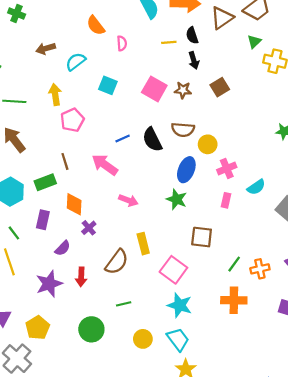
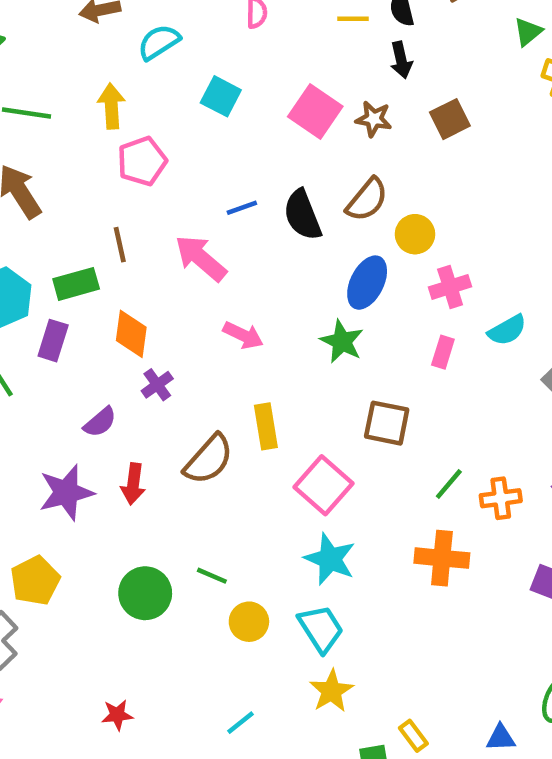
brown semicircle: (183, 130) -> (367, 200), turned -60
purple rectangle: (43, 220) -> (53, 341), moved
green line: (124, 304) -> (212, 576), moved, turned 32

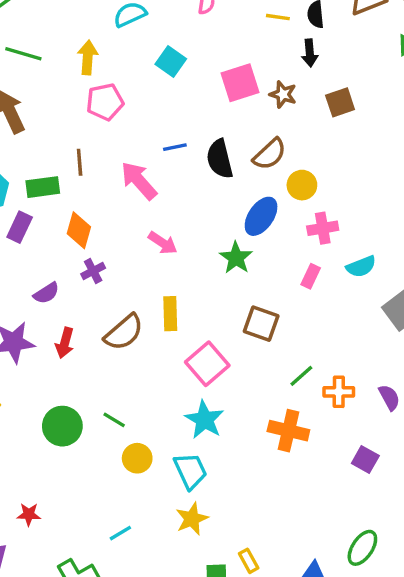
pink square: (315, 112) -> (240, 83), turned 30

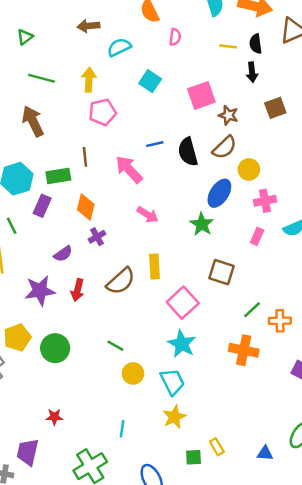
brown star: (283, 94) -> (228, 115), moved
green circle: (62, 426) -> (55, 348), moved
cyan line: (120, 533) -> (122, 429), turned -49

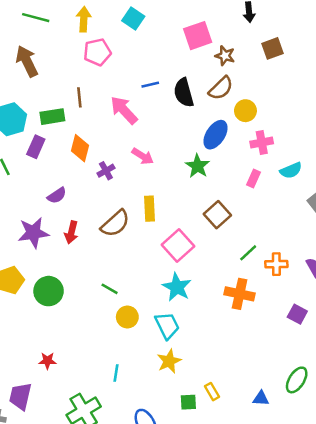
cyan square: (150, 81) -> (133, 18), moved
purple cross: (97, 237) -> (106, 171), moved
brown square: (221, 272) -> (217, 215), turned 30

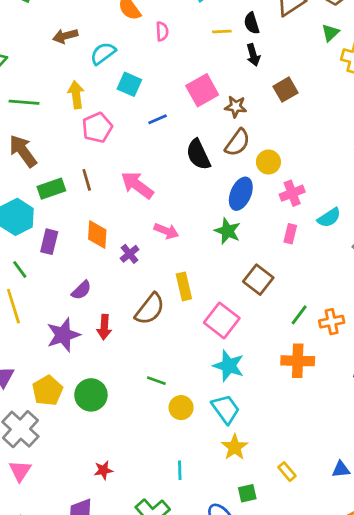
blue line: (150, 85) -> (158, 119), moved
green rectangle: (52, 117) -> (51, 189), moved
green square: (188, 402) -> (247, 493), moved

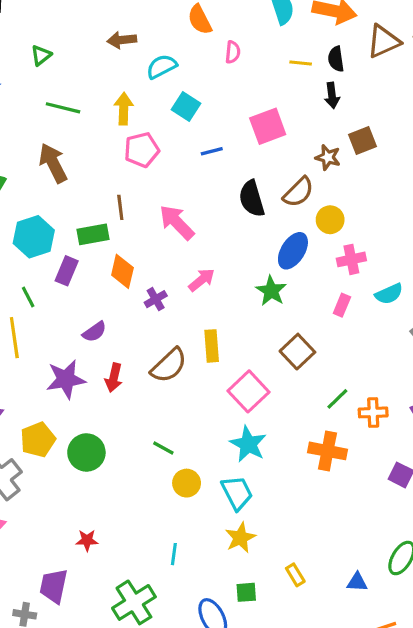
brown star: (236, 107) -> (328, 157), moved
green rectangle: (51, 189) -> (93, 234), moved
pink arrow: (166, 231) -> (202, 280), turned -70

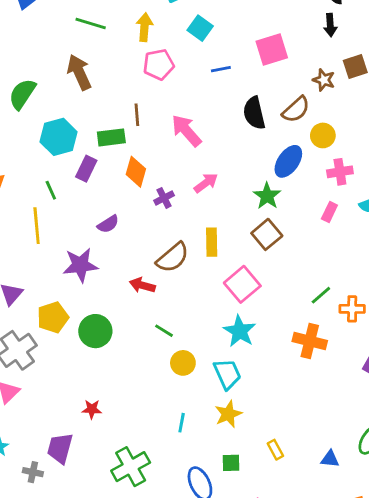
brown square: (297, 352) -> (267, 234), moved
red arrow: (114, 378) -> (142, 285), moved, turned 90
cyan line: (174, 554) -> (182, 423), moved

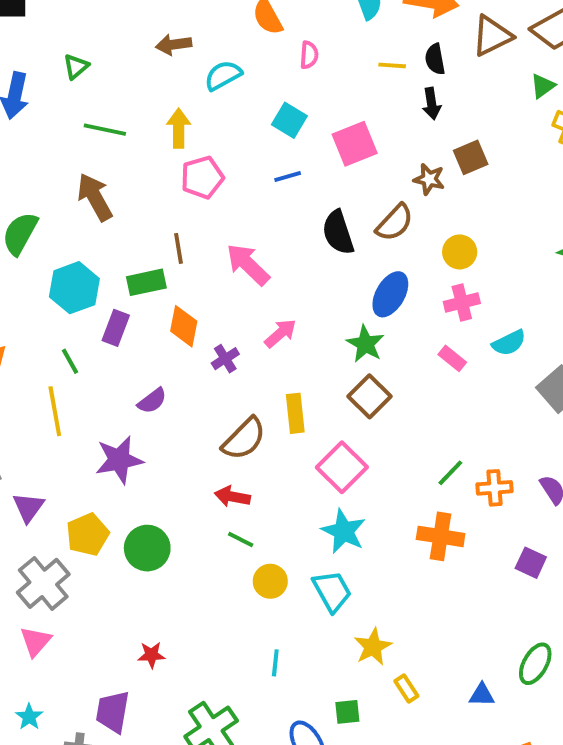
cyan square: (200, 28) -> (289, 120), moved
yellow circle: (323, 135) -> (460, 252), moved
pink rectangle: (329, 212) -> (452, 358), turned -72
red arrow: (142, 285) -> (232, 497), moved
yellow star: (228, 414) -> (373, 647), moved

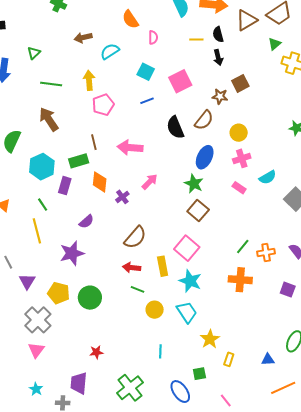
pink arrow: (248, 264) -> (130, 148), turned -35
yellow rectangle: (295, 413) -> (163, 266), moved
yellow pentagon: (88, 534) -> (59, 293), turned -30
yellow rectangle: (406, 689) -> (229, 359), turned 56

